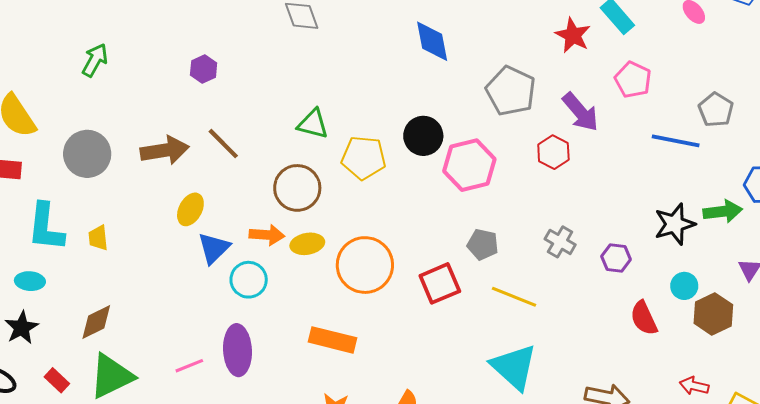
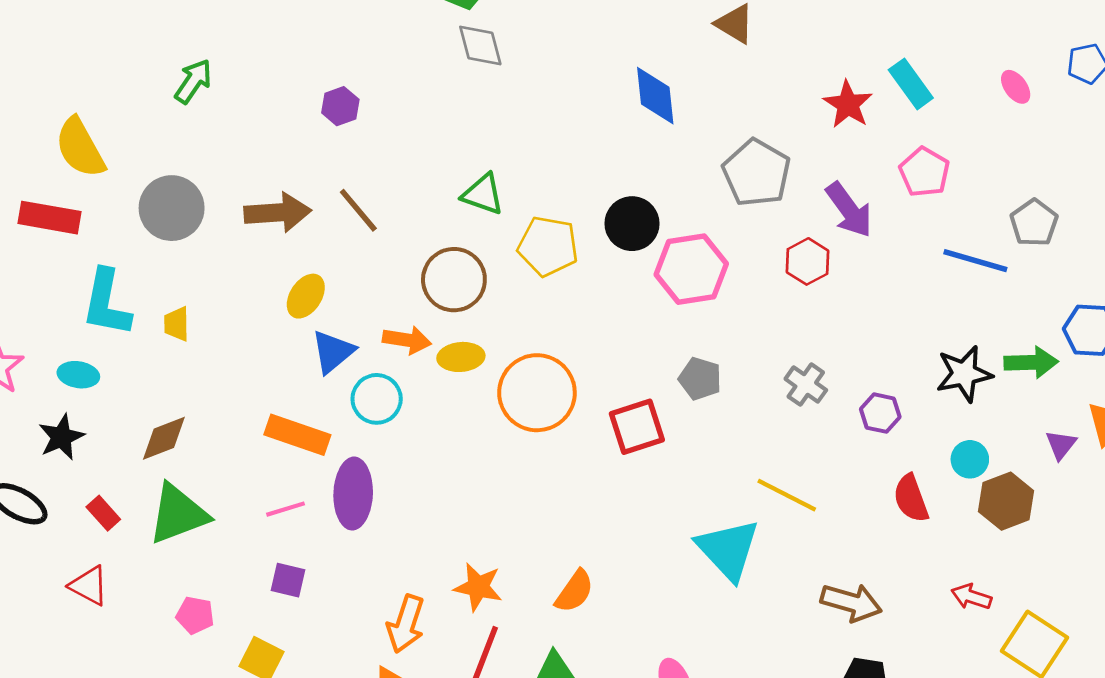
yellow line: (514, 297) -> (787, 495), moved
orange rectangle: (332, 340) -> (297, 435), moved

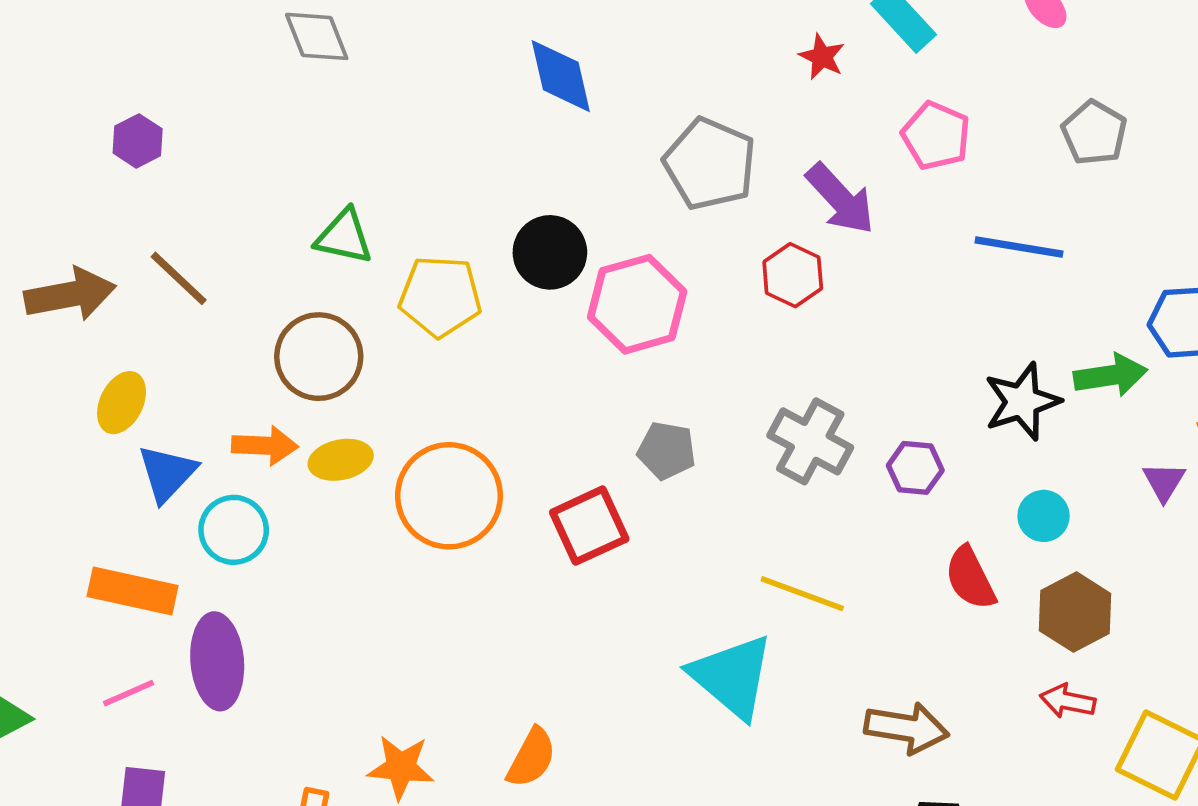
red star: (848, 104) -> (822, 57), size x0.7
gray pentagon: (1034, 223) -> (1094, 133), moved
gray cross: (806, 384) -> (810, 441), size x1.4
brown hexagon: (1006, 501) -> (1075, 612), moved

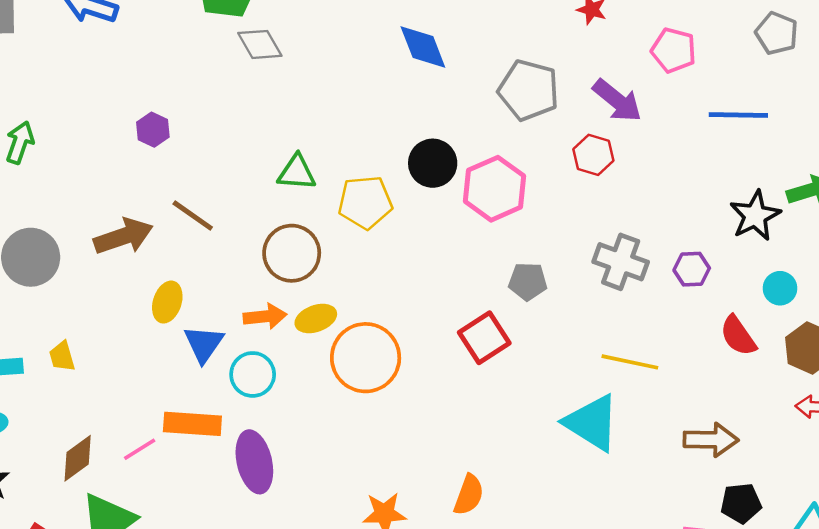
orange circle: (449, 496) -> (366, 358), moved
pink line: (128, 693) -> (140, 449), moved

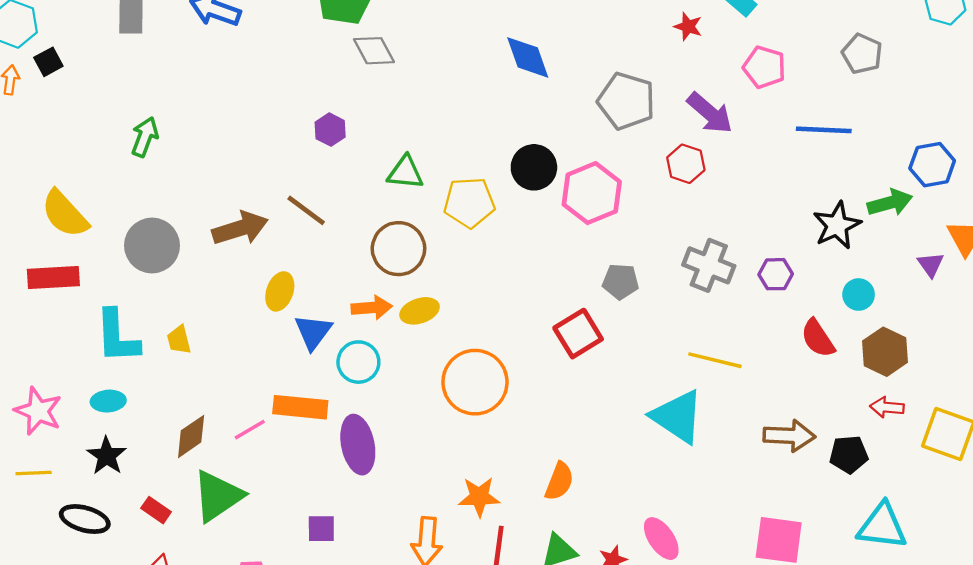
purple hexagon: (153, 130) -> (330, 130), moved
orange circle: (366, 358) -> (475, 382), moved
black pentagon: (741, 503) -> (849, 454), moved

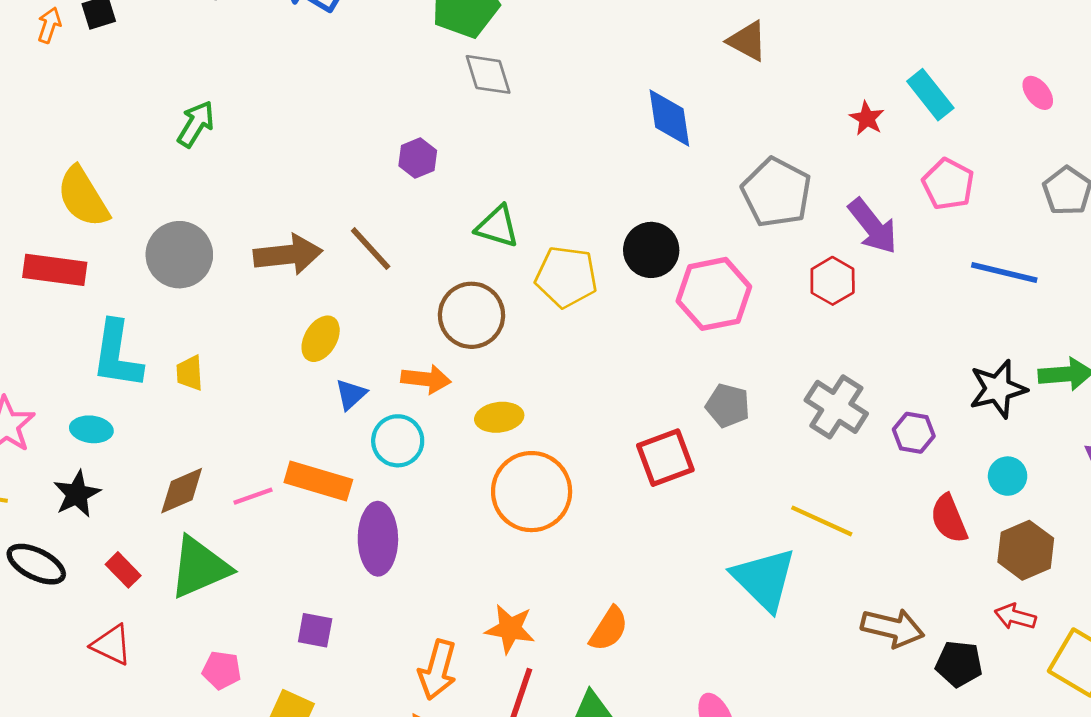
yellow ellipse: (420, 311) -> (499, 417), moved
blue triangle: (313, 332) -> (351, 394), size x0.7

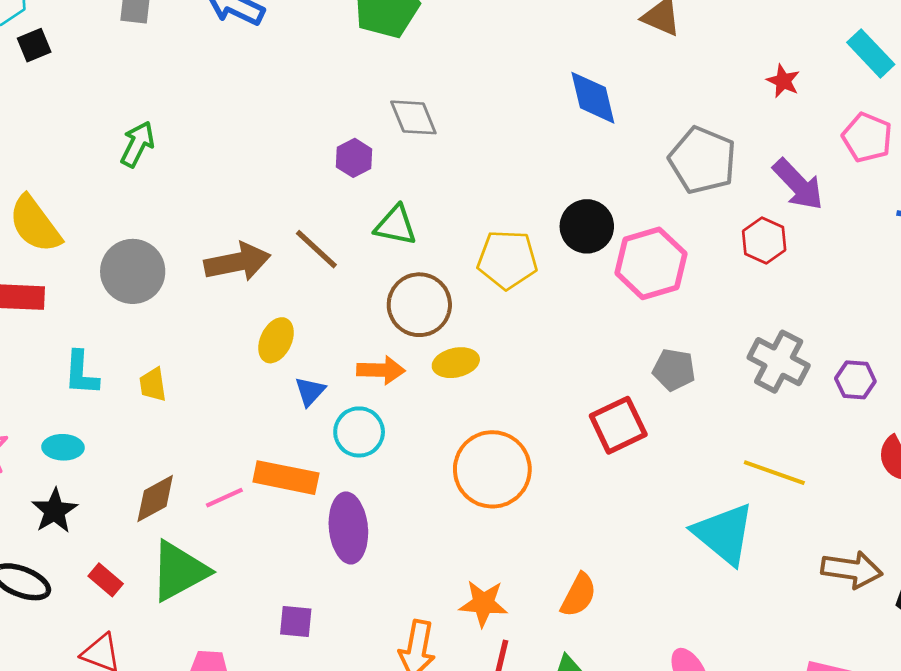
gray diamond: (488, 74) -> (413, 117), moved
cyan rectangle: (930, 95) -> (871, 53), moved
green triangle: (497, 227) -> (396, 225), moved
cyan L-shape: (117, 355) -> (81, 373), size x0.7
yellow ellipse: (499, 417) -> (456, 363), moved

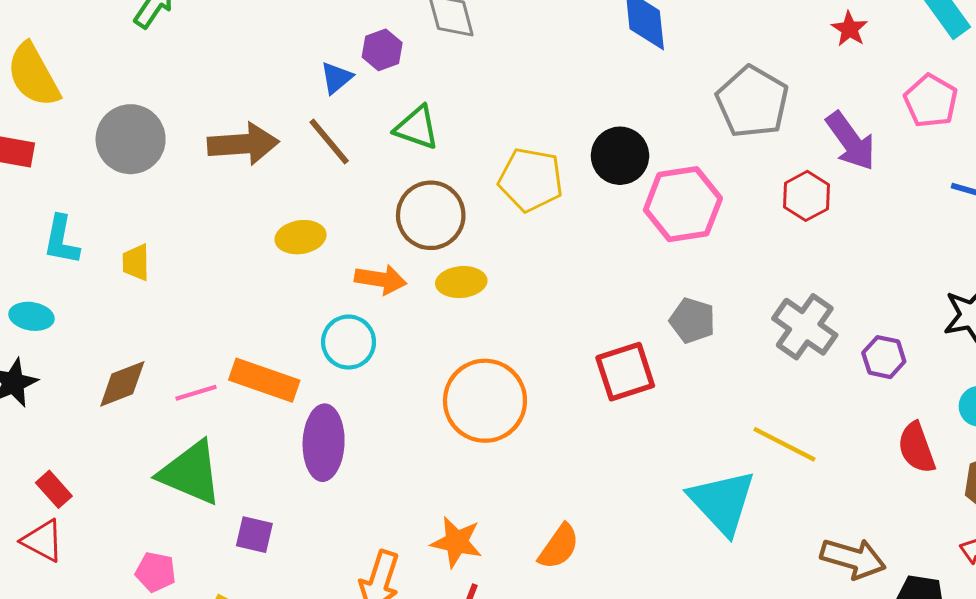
yellow ellipse: (276, 340) -> (301, 237), moved, turned 48
blue triangle: (310, 391) -> (336, 78), moved
green triangle: (179, 571) -> (191, 473), moved, turned 44
red rectangle: (106, 580) -> (54, 489), moved

